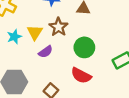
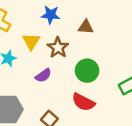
yellow triangle: (35, 32) -> (31, 41), moved

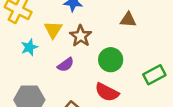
brown triangle: (86, 27) -> (128, 20), moved

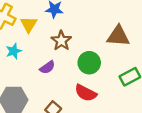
brown triangle: (128, 20) -> (118, 36), moved, size x1.5
yellow triangle: (53, 30) -> (29, 24), moved

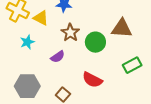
yellow triangle: (29, 24) -> (41, 18), turned -35
green circle: (89, 63) -> (95, 42), moved

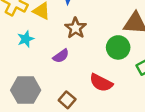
green circle: (95, 42) -> (118, 47), moved

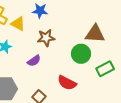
brown star: (76, 28) -> (46, 38), turned 30

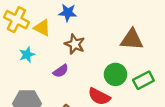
brown star: (46, 38) -> (75, 44), turned 30
green circle: (81, 54) -> (115, 74), moved

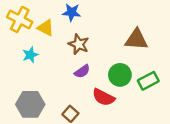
purple semicircle: (61, 71) -> (82, 71), moved

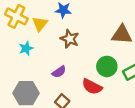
yellow triangle: (46, 28) -> (40, 24), turned 42
purple semicircle: (82, 71) -> (59, 72), moved

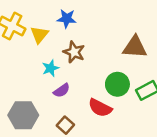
cyan star: (26, 48) -> (51, 68), moved

